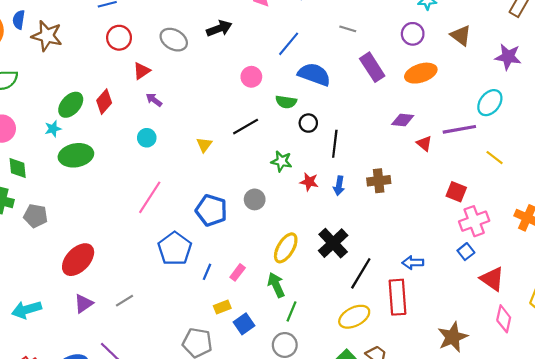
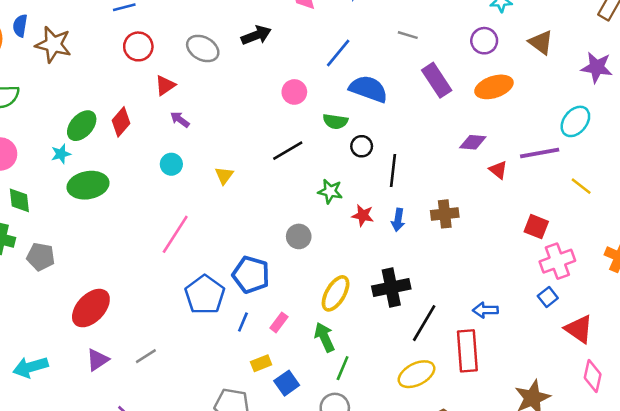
yellow triangle: (204, 145) -> (224, 175), moved
blue pentagon: (211, 210) -> (251, 275), moved
black cross: (333, 243) -> (391, 288), turned 32

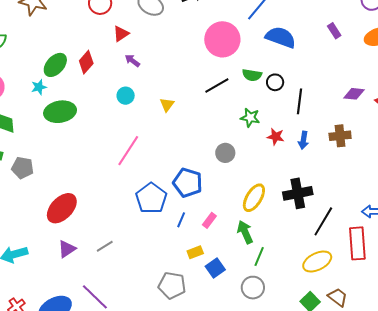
purple rectangle: (437, 80) -> (334, 31), size x0.6
pink circle: (294, 92) -> (222, 39), size x1.8
green semicircle: (335, 121) -> (252, 75), moved
purple diamond: (473, 142) -> (354, 94), moved

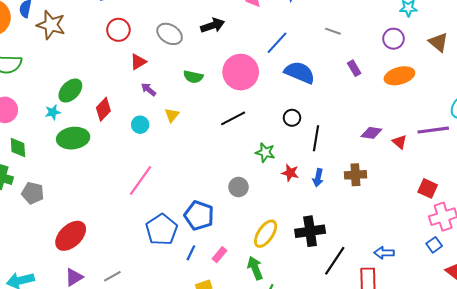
red diamond: (86, 62) -> (103, 109), moved
green semicircle: (252, 75) -> (193, 77), moved
yellow triangle: (167, 105) -> (172, 115), moved

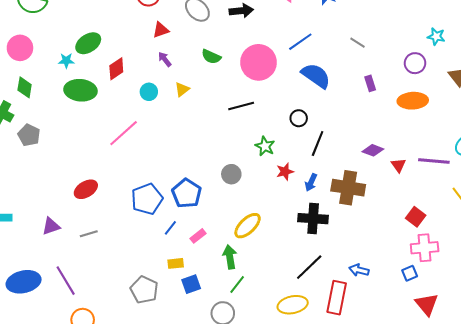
red star: (290, 173) -> (285, 172), turned 30
brown cross: (355, 175) -> (348, 188), size x1.5
pink line: (140, 181) -> (124, 133), moved
black cross: (310, 231) -> (313, 219), moved
red ellipse: (71, 236) -> (86, 189), moved, size x0.7

